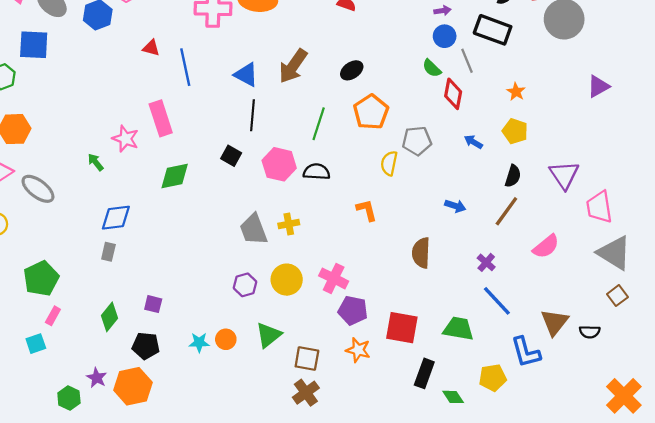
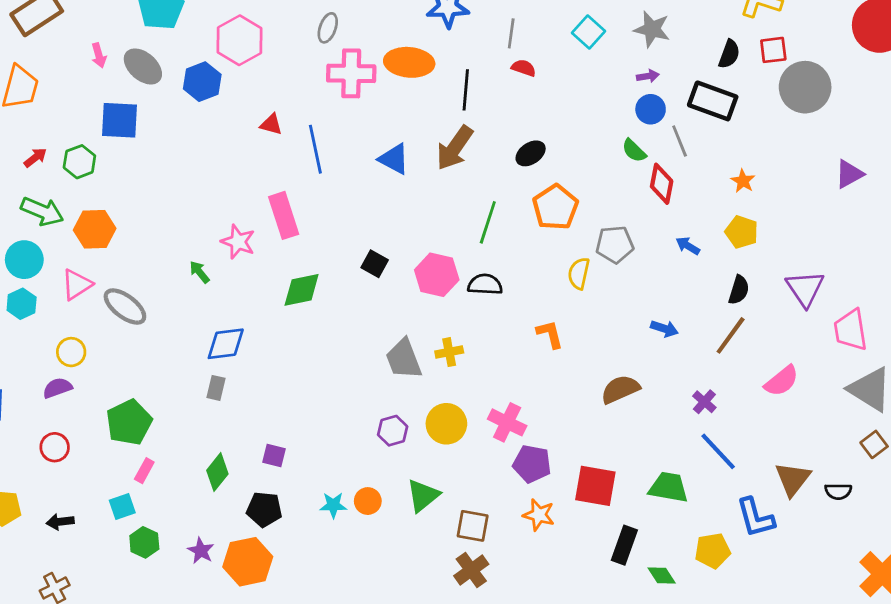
black line: (252, 115) -> (466, 90), moved
brown semicircle: (421, 253) -> (620, 389), turned 64
green hexagon: (69, 398) -> (144, 542), moved

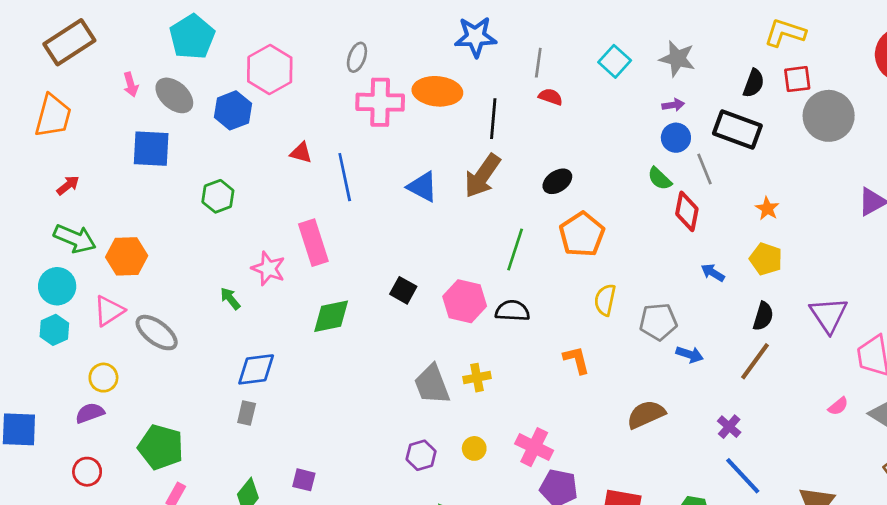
green hexagon: (79, 162) -> (218, 196), moved
gray pentagon: (615, 244) -> (658, 322), moved
pink semicircle: (782, 381) -> (838, 406), moved, size x0.6
green pentagon: (129, 422) -> (161, 447), turned -30
yellow circle: (446, 424) -> (474, 448), size x0.6

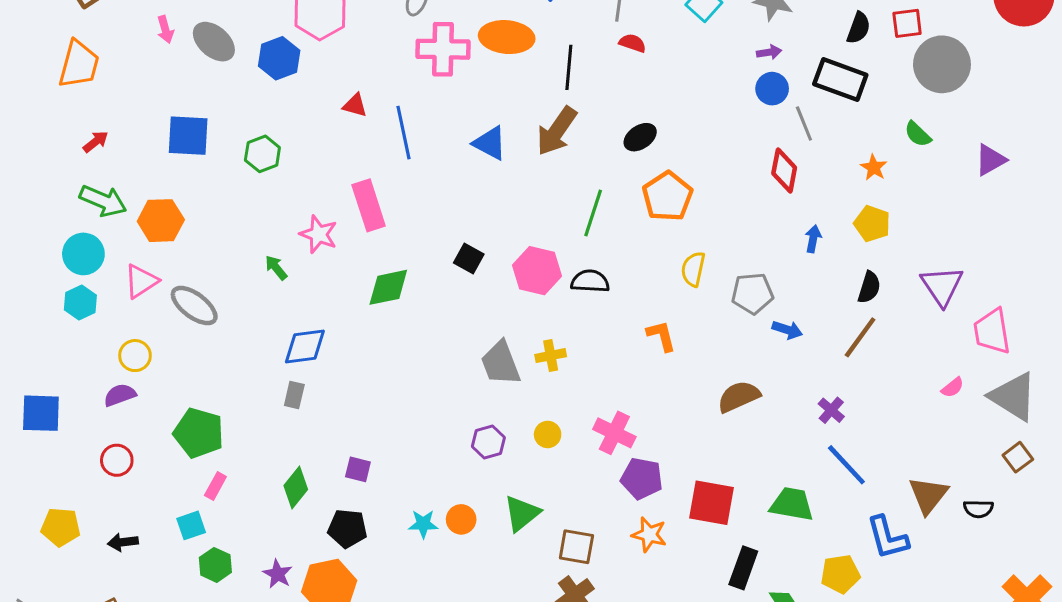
blue square: (151, 149) -> (188, 136), moved
green semicircle: (660, 179) -> (918, 134), moved
blue arrow: (713, 273) -> (813, 239), turned 70

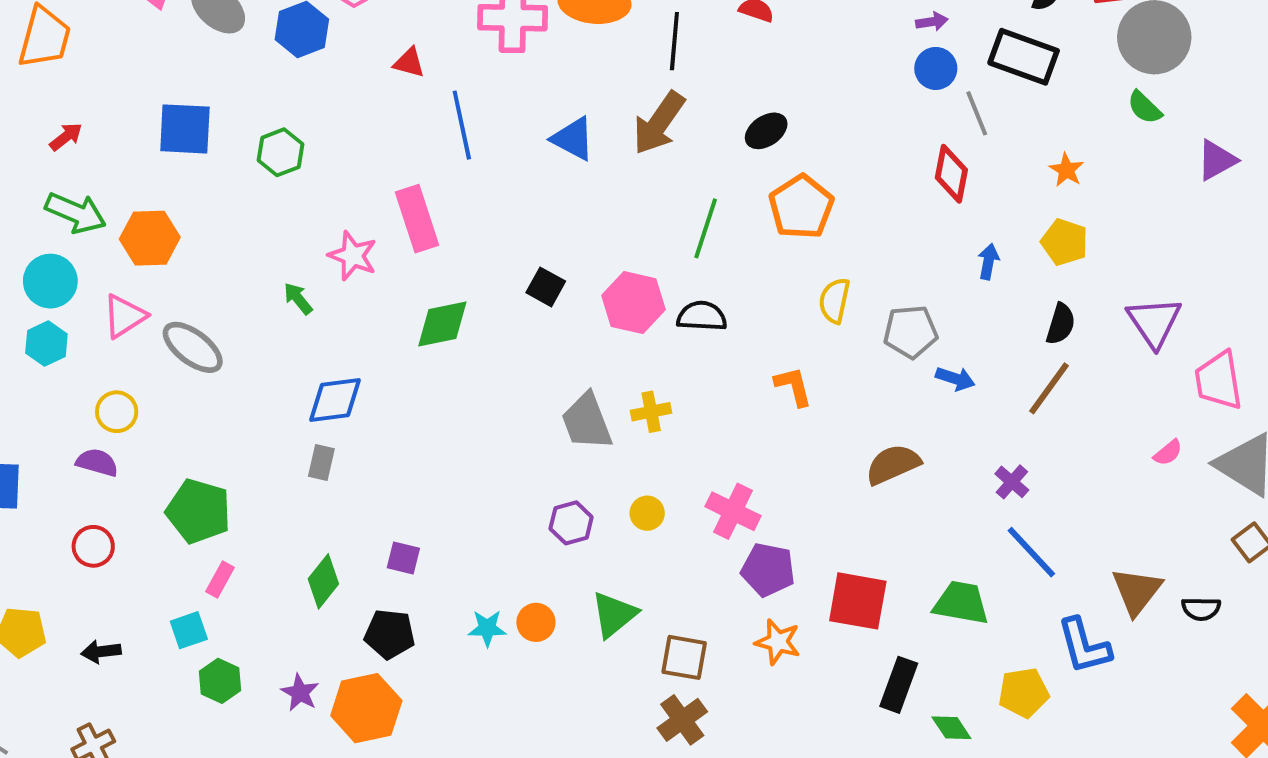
red triangle: (355, 105) -> (409, 63), moved
green semicircle: (918, 134) -> (1144, 107), moved
purple semicircle: (120, 395) -> (97, 462), turned 36

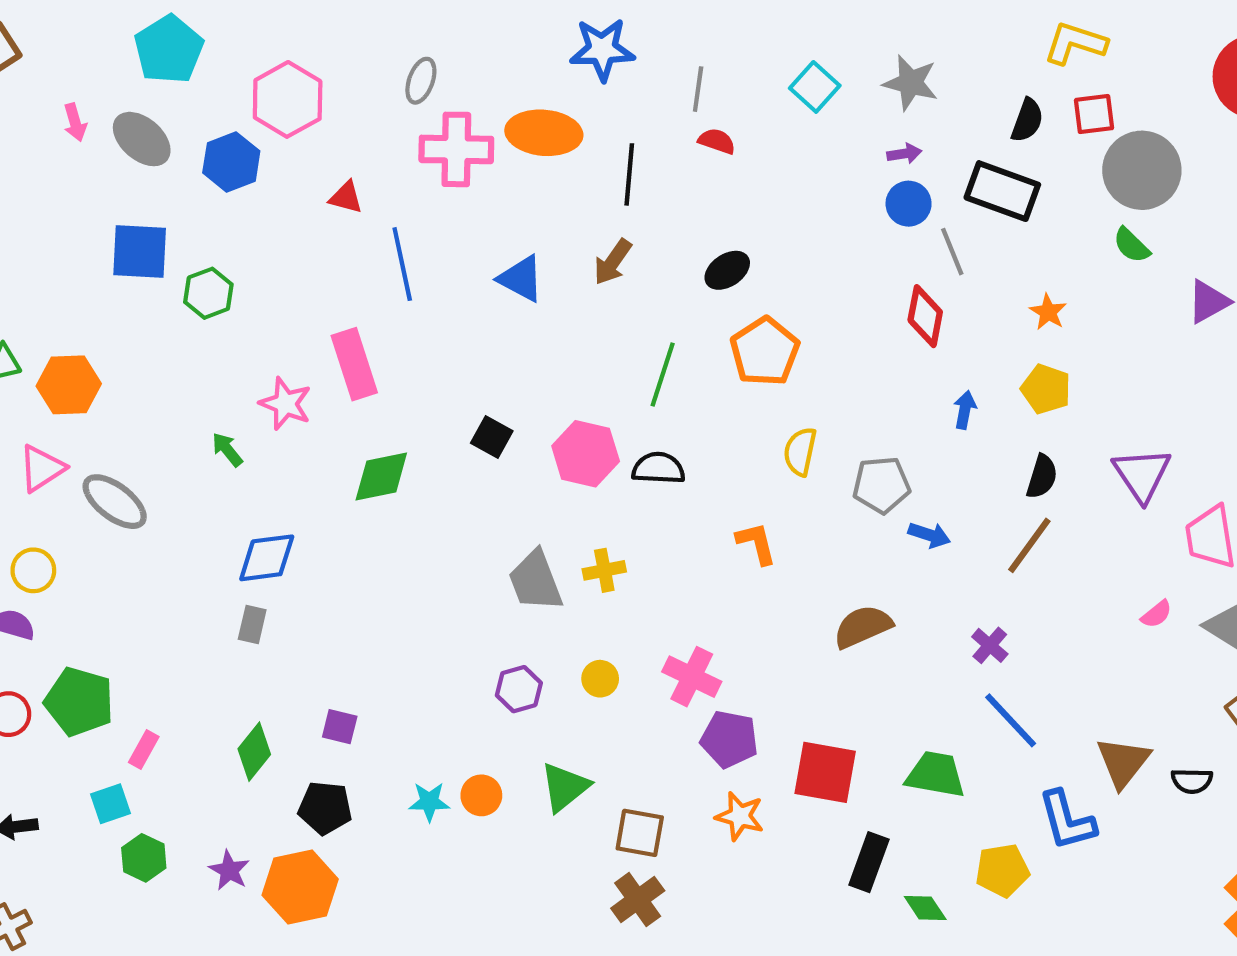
brown arrow: (659, 123) -> (613, 262), size x0.7
blue square: (185, 129) -> (140, 252), moved
green pentagon: (199, 511) -> (79, 702), moved

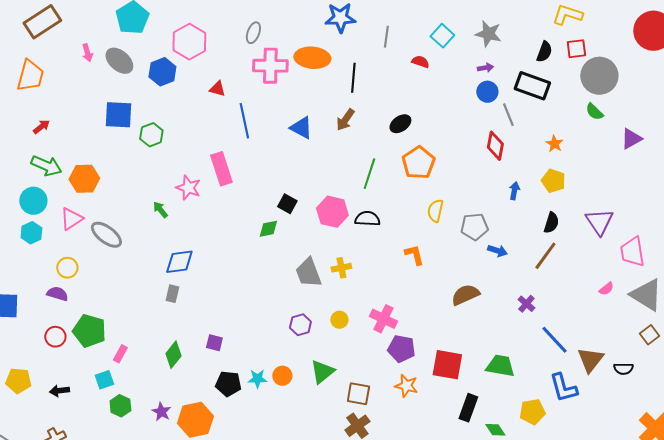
red semicircle: (717, 141) -> (420, 62), moved
green diamond: (381, 477) -> (268, 229), moved, size x0.7
blue line: (1011, 720) -> (554, 340), moved
black pentagon: (325, 808) -> (228, 384), moved

